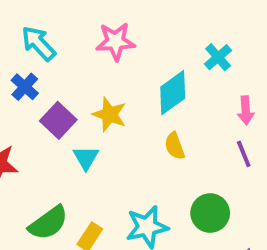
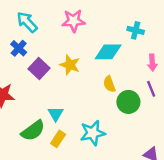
cyan cross: (218, 57) -> (136, 30), turned -35
cyan diamond: (173, 93) -> (108, 52), turned 36
cyan triangle: (86, 158) -> (56, 114), moved
green circle: (210, 213) -> (128, 102), moved

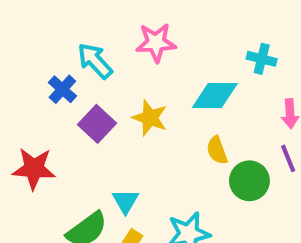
cyan arrow: (27, 22) -> (95, 61), moved

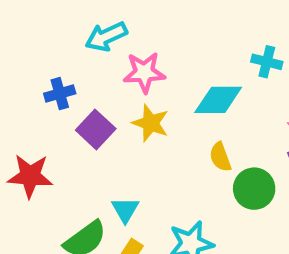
pink star: (156, 43) -> (144, 72), moved
cyan arrow: (95, 61) -> (106, 36), moved, turned -72
blue cross: (62, 89) -> (60, 94), turned 32

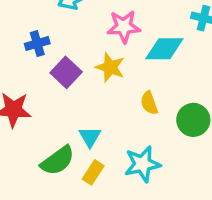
pink star: (144, 72) -> (124, 27), moved
yellow semicircle: (220, 157) -> (149, 103), moved

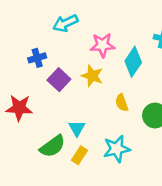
cyan diamond: (164, 49) -> (133, 62), turned -56

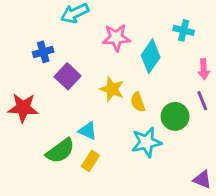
yellow star: (92, 76) -> (112, 89), moved
cyan triangle: (77, 128) -> (88, 131), turned -36
cyan star: (117, 149) -> (146, 142), moved

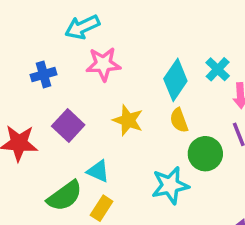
cyan cross: (184, 30) -> (218, 69), moved, turned 30
pink star: (116, 38) -> (103, 64), moved
purple square: (68, 76) -> (68, 126), moved
yellow semicircle: (138, 102) -> (179, 120), moved

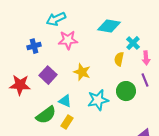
cyan diamond: (175, 80) -> (109, 26), moved, turned 65
yellow semicircle: (179, 120) -> (119, 59), moved, turned 32
cyan star: (170, 185) -> (98, 100), moved

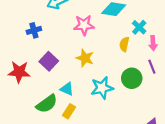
pink star: (68, 40) -> (84, 25), moved

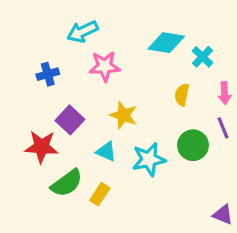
pink star: (84, 25) -> (105, 66), moved
cyan cross: (139, 27) -> (202, 57), moved
red star: (19, 72) -> (41, 147), moved
cyan triangle: (67, 89) -> (106, 152), moved

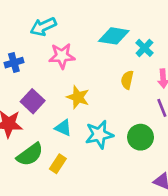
green circle: (193, 145) -> (140, 137), moved

